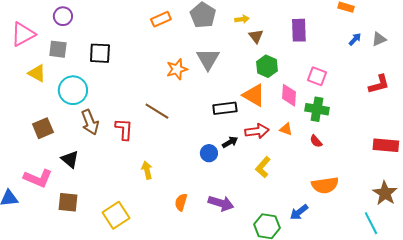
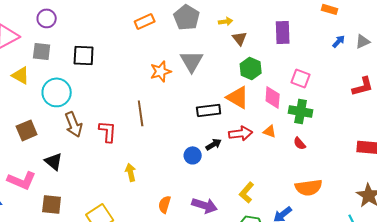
brown line: (157, 111) -> (141, 113), turned 50
yellow L-shape: (263, 167) -> (247, 192), moved

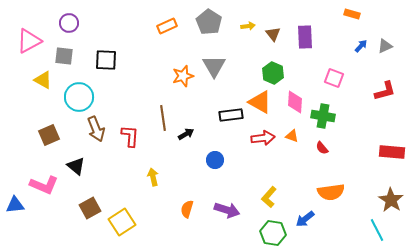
brown triangle: (240, 38) -> (273, 34), moved
pink square: (301, 78) -> (334, 78), moved
black arrow: (214, 144) -> (186, 134), moved
brown square: (52, 204) -> (90, 208), moved, turned -35

